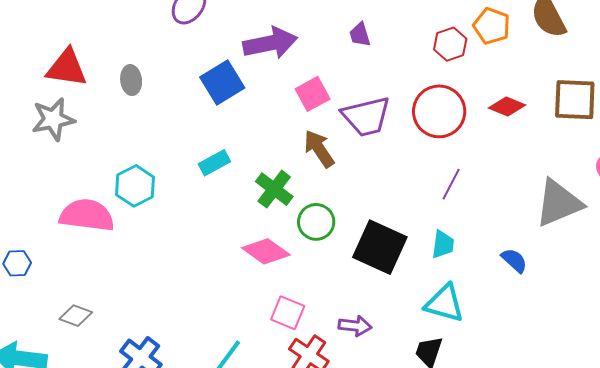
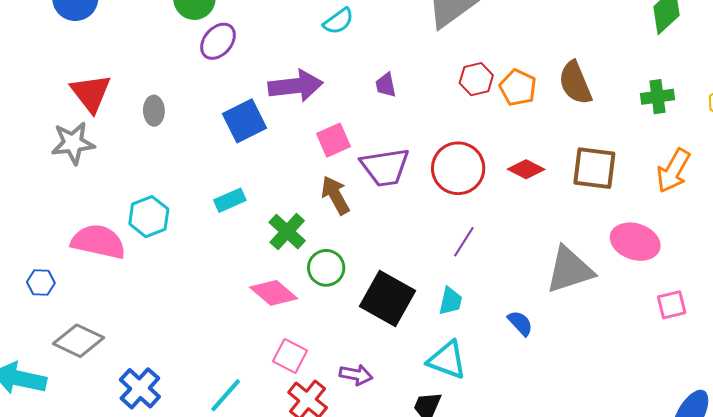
red hexagon: (450, 44) -> (476, 79), moved
red triangle: (67, 68) -> (91, 93), turned 39
blue hexagon: (17, 263) -> (41, 282), moved
gray diamond: (76, 316) -> (79, 341), size x1.5

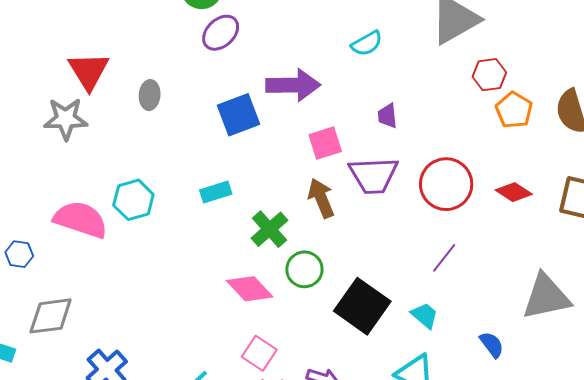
cyan semicircle: (338, 21) -> (367, 43), moved
red hexagon: (476, 79) -> (489, 75), moved
purple trapezoid: (386, 85) -> (387, 116), moved
cyan trapezoid: (450, 301) -> (425, 315), turned -68
gray diamond: (79, 341) -> (51, 316), turned -39

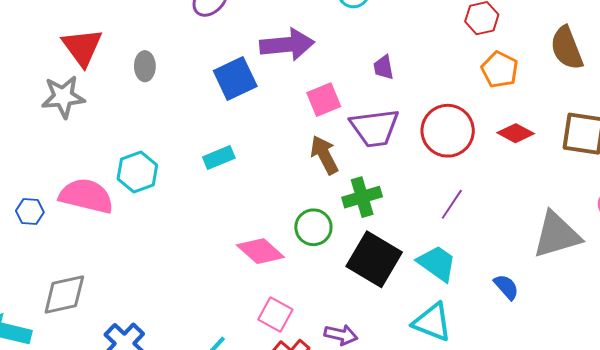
orange pentagon: (514, 110) -> (500, 70), moved
green cross: (270, 229) -> (362, 197), moved, turned 30
blue hexagon: (19, 254) -> (30, 211), moved
cyan trapezoid: (425, 315) -> (437, 263), size x1.4

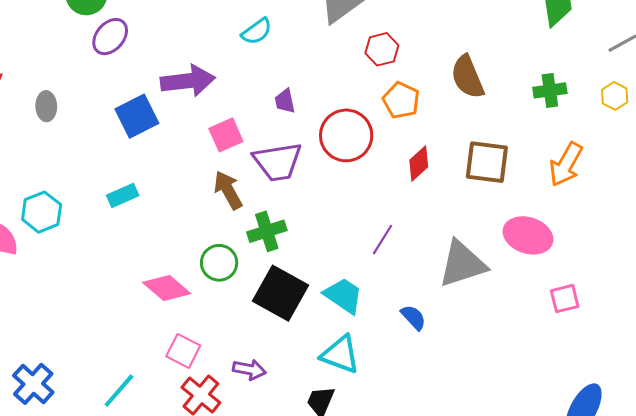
red circle: (448, 131) -> (346, 135), moved
red diamond: (516, 133) -> (419, 163), turned -69
purple line: (452, 204) -> (383, 240), moved

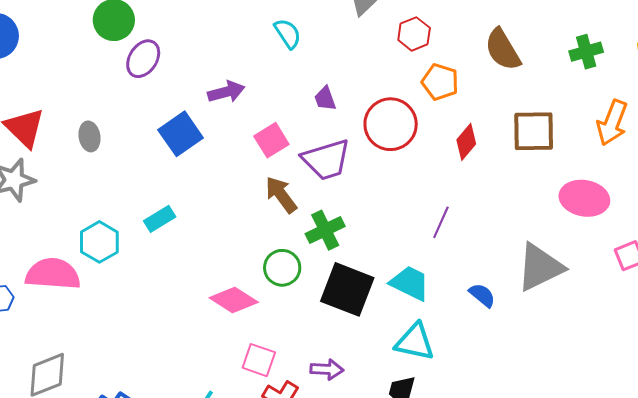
cyan semicircle: (257, 31) -> (288, 34), turned -80
purple arrow: (188, 81) -> (226, 92), size x0.7
cyan rectangle: (123, 195) -> (160, 219), moved
gray triangle: (462, 264) -> (540, 267), moved

